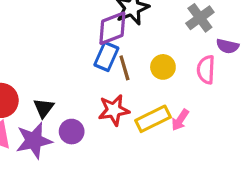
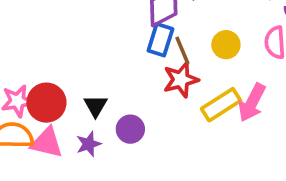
red star: (114, 110) -> (181, 80), moved
pink arrow: (180, 120) -> (252, 103), size x1.5
purple star: (34, 141) -> (89, 144), size x0.6

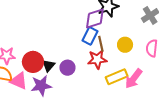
red circle: (46, 103) -> (33, 62), moved
purple circle: (130, 129) -> (67, 68), moved
purple star: (89, 144) -> (41, 86), size x1.5

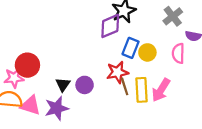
blue rectangle: (90, 36) -> (131, 48), moved
brown line: (101, 44) -> (125, 86), moved
red circle: (33, 62) -> (27, 65), moved
yellow rectangle: (117, 77) -> (142, 90), turned -65

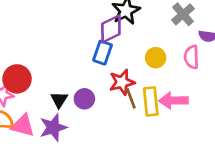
blue rectangle: (131, 48) -> (103, 53), moved
pink arrow: (161, 90) -> (173, 101), turned 60

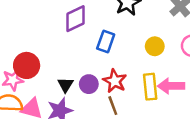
purple diamond: (111, 29) -> (76, 19), moved
red star: (122, 82) -> (115, 81), moved, turned -30
brown line: (131, 98) -> (113, 106), moved

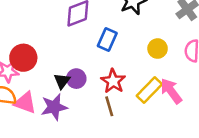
purple circle: (89, 84) -> (76, 79), moved
pink arrow: (171, 86) -> (171, 91), turned 50
yellow rectangle: (150, 87) -> (149, 90), turned 45

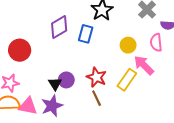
blue rectangle: (107, 39) -> (86, 34), moved
red circle: (23, 58) -> (20, 50), moved
pink arrow: (171, 91) -> (144, 65), moved

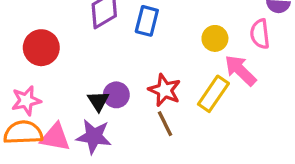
purple star: (52, 106) -> (94, 136), turned 30

